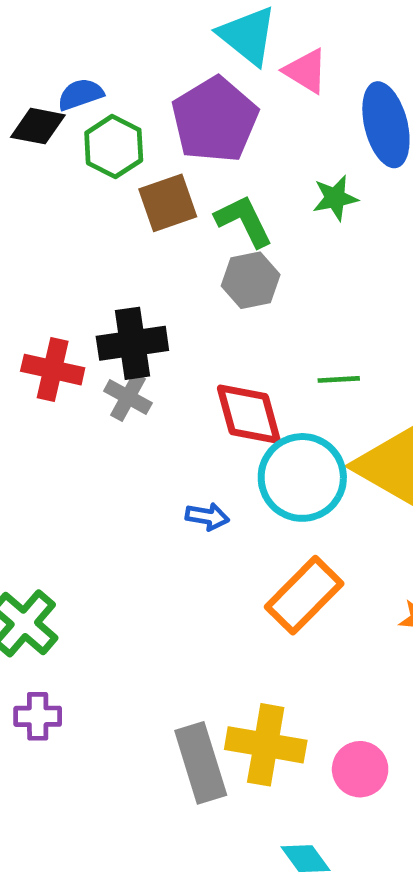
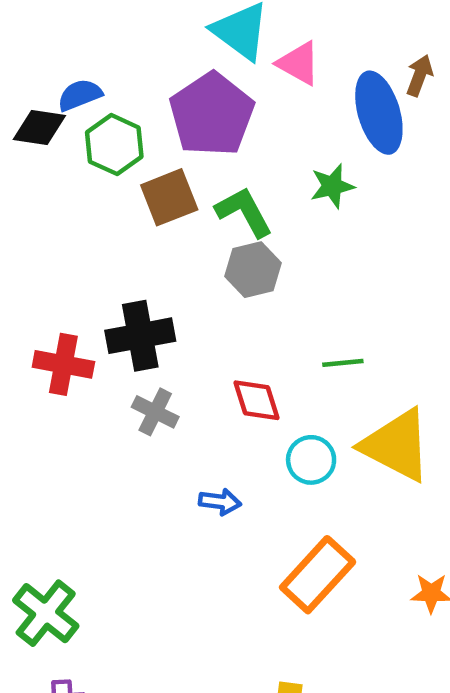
gray cross: (128, 397) -> (155, 412), moved
red diamond: (249, 414) -> (256, 400), size x0.7
cyan circle: (302, 477) -> (311, 460), size x0.6

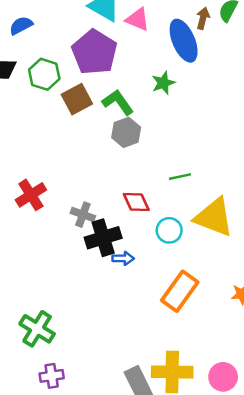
blue semicircle: (80, 95) -> (21, 25), moved
black cross: (140, 336) -> (103, 238), moved
red cross: (63, 364) -> (31, 195), turned -36

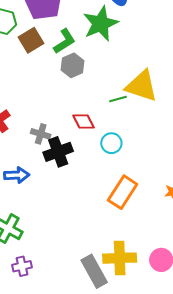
green star: (163, 83) -> (101, 24), size x1.8
green L-shape: (118, 102) -> (64, 41), turned 96
yellow triangle: (214, 217) -> (142, 86), moved
blue arrow: (123, 258) -> (17, 175), moved, size x1.4

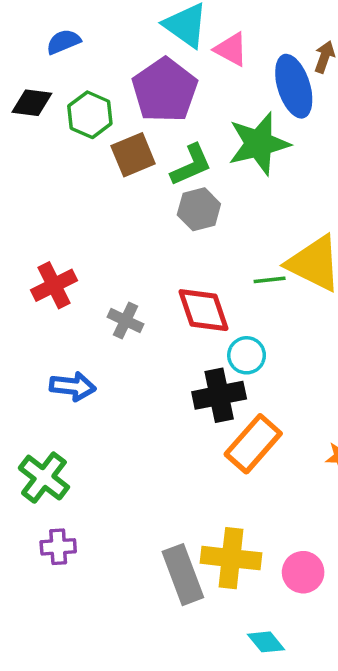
red diamond: (84, 121) -> (203, 310), size x1.4
black cross: (58, 152) -> (219, 395), moved

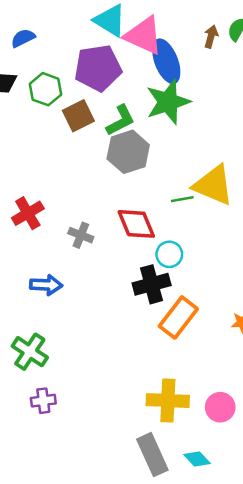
pink triangle: (231, 49) -> (144, 36), size x1.6
blue ellipse: (294, 86) -> (166, 61), moved
purple pentagon: (165, 90) -> (98, 68), turned 30
gray hexagon: (199, 209) -> (128, 152), size x1.4
gray rectangle: (183, 575) -> (152, 455), moved

